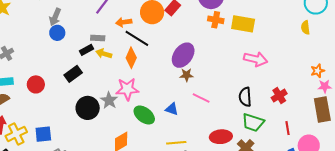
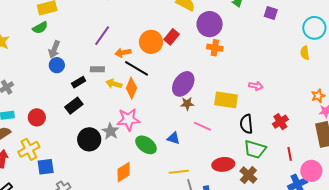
yellow rectangle: (243, 24) -> (226, 100), moved
black rectangle: (87, 50) -> (79, 82), moved
yellow arrow: (104, 54) -> (114, 84), moved
pink arrow: (256, 59) -> (256, 86), size x0.6
yellow cross: (16, 134) -> (29, 149), moved

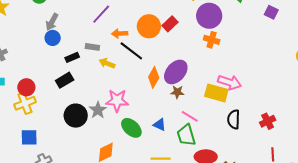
pink arrow: (256, 86) -> (230, 82), moved, size x1.6
orange diamond: (131, 88) -> (154, 77), moved
yellow cross: (29, 149) -> (25, 103), moved
green trapezoid: (255, 149) -> (186, 135), moved, turned 50

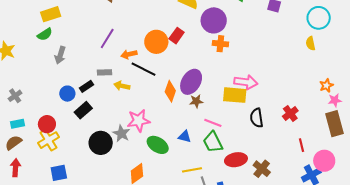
blue circle: (53, 38) -> (67, 94), moved

